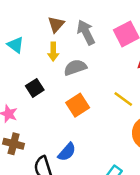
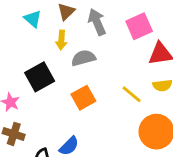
cyan triangle: (16, 45) -> (33, 19), moved
black square: (35, 88) -> (40, 77), size x1.5

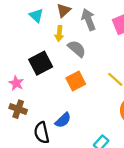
gray semicircle: (83, 58) -> (77, 49), turned 54

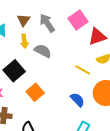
orange square: (76, 81) -> (35, 92), moved
blue semicircle: (63, 120) -> (77, 100), moved, turned -77

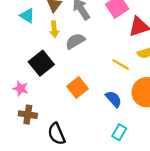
gray semicircle: (43, 51) -> (75, 41), turned -60
orange square: (35, 92) -> (78, 87), moved

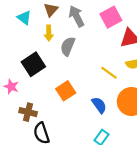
gray semicircle: (75, 41) -> (68, 46), turned -42
brown cross: (28, 115) -> (28, 112), moved

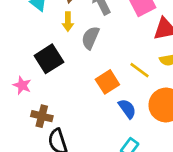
orange square: (66, 91) -> (107, 82), moved

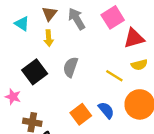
gray semicircle: (90, 38) -> (71, 67), moved
orange square: (107, 82) -> (81, 114), moved

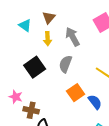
gray arrow: (77, 19) -> (72, 37), moved
pink star: (13, 97) -> (16, 97), moved
orange square: (81, 114) -> (76, 93), moved

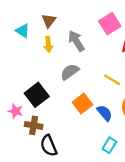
gray semicircle: (65, 64) -> (70, 72), turned 36
black square: (35, 67) -> (37, 95), moved

